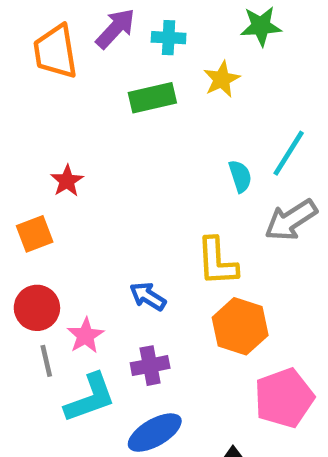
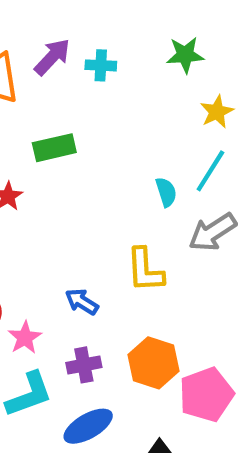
yellow star: (222, 79) -> (217, 112), moved
green rectangle: (152, 98) -> (54, 148), moved
orange hexagon: (240, 326) -> (154, 363), moved

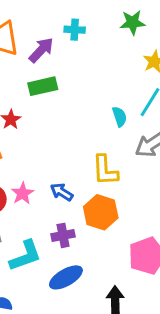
purple arrow: (52, 57) -> (41, 50), moved
pink star: (25, 338) -> (22, 193), moved
orange hexagon: (154, 363) -> (101, 212), moved

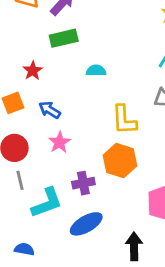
cyan semicircle: (120, 117) -> (96, 71), moved, turned -72
blue arrow: (62, 192) -> (50, 110), moved
pink star: (22, 193) -> (59, 142), moved

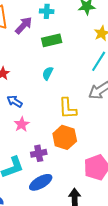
green rectangle: (64, 38) -> (52, 40), moved
cyan semicircle: (96, 71) -> (48, 73), turned -64

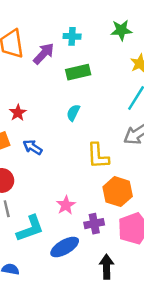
pink star: (22, 124) -> (66, 205), moved
orange hexagon: (65, 137) -> (118, 192), moved
purple cross: (39, 153) -> (94, 224), moved

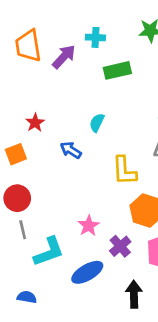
green rectangle: (78, 72) -> (117, 70), moved
blue arrow: (33, 147) -> (71, 150), moved
purple cross: (94, 224) -> (120, 246), turned -30

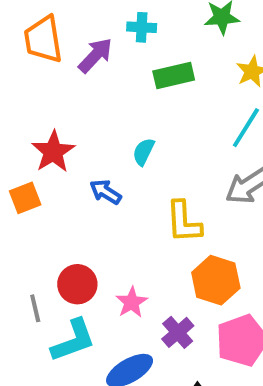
red star: (35, 123) -> (53, 152), size x1.5
red circle: (17, 198) -> (77, 284), moved

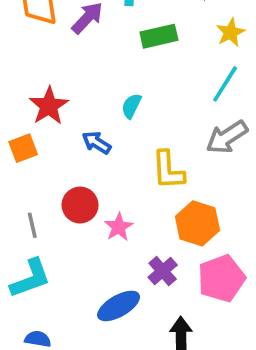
red circle: (77, 284) -> (80, 205), moved
pink star: (132, 302) -> (119, 227), moved
gray line: (35, 308) -> (32, 225), moved
cyan L-shape: (73, 340) -> (30, 278), moved

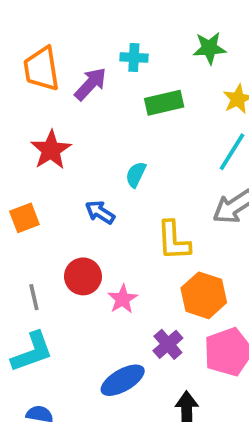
red star: (49, 106) -> (51, 150), moved

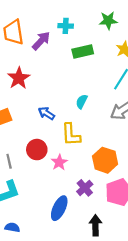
cyan semicircle: (136, 174) -> (82, 102), moved
yellow L-shape: (174, 241) -> (71, 135), moved
blue ellipse: (123, 380) -> (59, 208), turned -35

